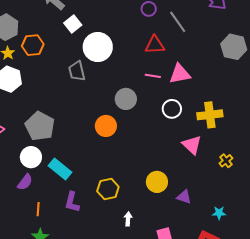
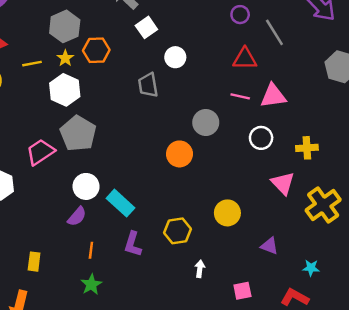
white circle: (98, 47) -> (175, 57), size x0.6
yellow cross: (210, 115) -> (307, 148), size x0.7
gray pentagon: (40, 126) -> (78, 133), moved
yellow cross: (226, 161) -> (323, 205), size x2.0
yellow circle: (157, 182) -> (227, 213), moved

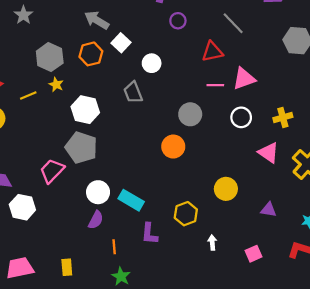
purple circle: (240, 15) -> (178, 21), moved
orange hexagon: (96, 50) -> (91, 54), moved
white hexagon: (65, 90) -> (85, 110), moved

